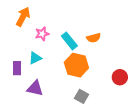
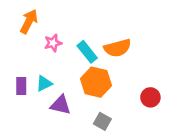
orange semicircle: (94, 38) -> (118, 48), size x1.5
cyan triangle: (35, 58) -> (44, 83), moved
purple triangle: (35, 88) -> (61, 105), moved

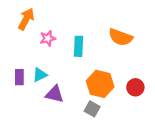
orange semicircle: (118, 48) -> (121, 37), moved, turned 35
cyan rectangle: (87, 52) -> (79, 46), turned 42
orange hexagon: (96, 82) -> (100, 84), moved

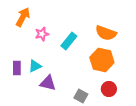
cyan rectangle: (79, 46) -> (69, 41), turned 36
orange hexagon: (100, 84) -> (102, 60), moved
red circle: (135, 87) -> (109, 89), moved

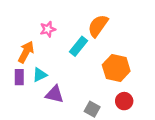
orange arrow: (23, 17) -> (26, 52), moved
orange semicircle: (106, 33) -> (98, 26), moved, turned 105
pink star: (42, 34) -> (48, 29), moved

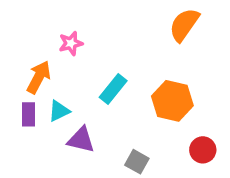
orange semicircle: (98, 26) -> (184, 25), moved
cyan rectangle: (79, 46) -> (113, 89), moved
red circle: (124, 101) -> (203, 150), moved

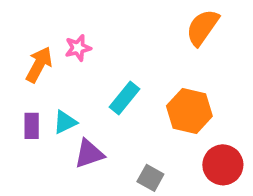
orange arrow: (39, 77) -> (39, 65), moved
purple triangle: (81, 140) -> (89, 154), turned -32
red circle: (203, 150) -> (223, 165), size x1.4

